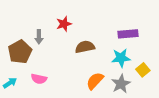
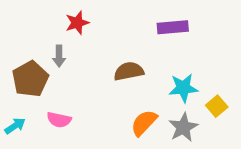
red star: (64, 24) -> (77, 23), moved
purple rectangle: (128, 34) -> (173, 27), moved

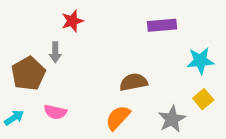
brown semicircle: (129, 71) -> (134, 82), moved
cyan star: (183, 88) -> (200, 61), moved
orange semicircle: (144, 123) -> (118, 118), moved

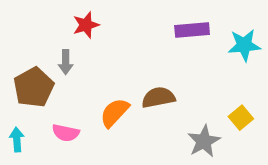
cyan star: (200, 61) -> (244, 45), moved
cyan arrow: (14, 118) -> (17, 140), turned -60
orange semicircle: (118, 118) -> (115, 113), moved

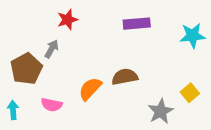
purple rectangle: (192, 30) -> (137, 24), moved
gray arrow: (66, 62) -> (52, 49), turned -150

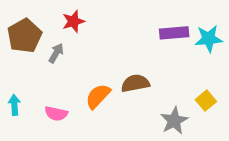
purple rectangle: (137, 24) -> (174, 33), moved
brown pentagon: (26, 69) -> (24, 36), moved
cyan arrow: (13, 110) -> (14, 105), moved

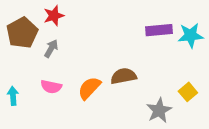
red star: (73, 21) -> (54, 16), moved
pink semicircle: (56, 113) -> (51, 87), moved

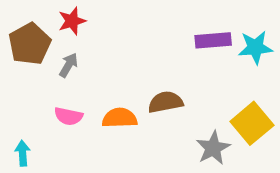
orange semicircle: (89, 88) -> (120, 118), turned 45
yellow square: (188, 92) -> (252, 123), size x1.6
cyan arrow: (13, 96) -> (23, 153), moved

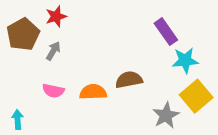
purple rectangle: (213, 40) -> (166, 32), turned 60
cyan star: (255, 47) -> (185, 60), moved

